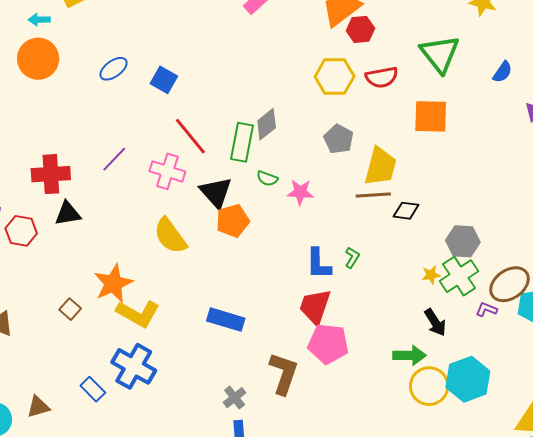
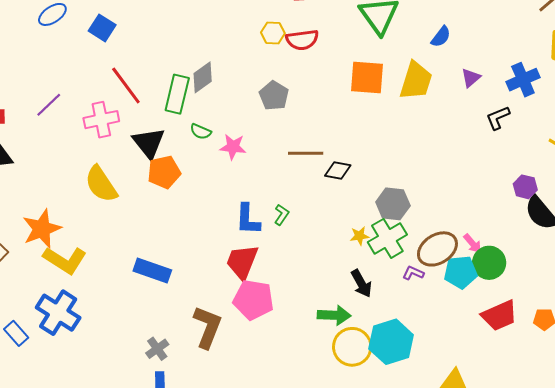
yellow hexagon: (335, 77) -> (273, 33), size x0.6
red semicircle: (382, 77) -> (302, 40), moved
yellow trapezoid: (381, 166) -> (416, 81), moved
pink cross: (167, 171) -> (101, 120), turned -32

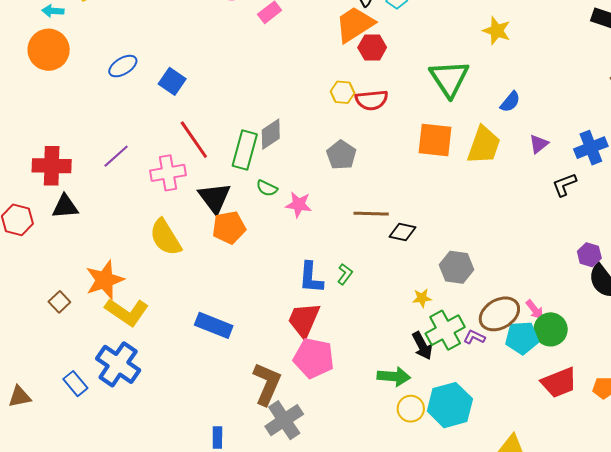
green cross: (387, 238) -> (445, 330), moved
yellow circle: (352, 347) -> (411, 409), size x0.7
gray cross: (157, 349) -> (284, 420), moved, size x1.6

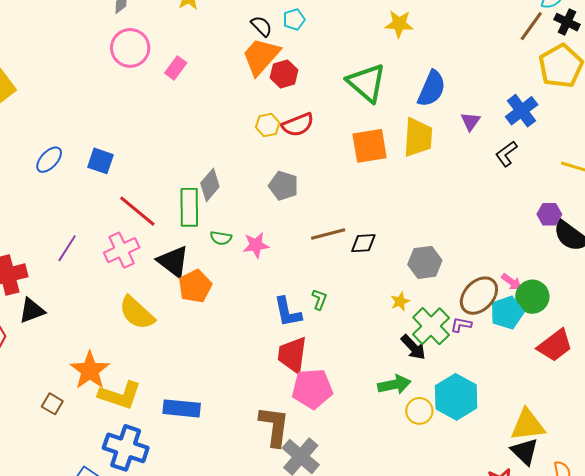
blue semicircle: (510, 102) -> (432, 89), size x1.6
blue rectangle: (214, 325) -> (182, 408), moved

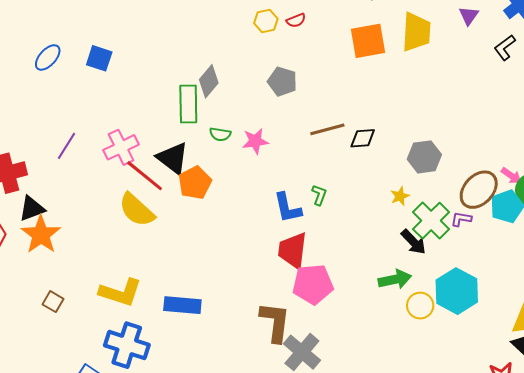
red semicircle: (298, 125) -> (296, 20), size x0.6
red line: (137, 211) -> (145, 176), moved
orange star: (90, 370) -> (41, 235), moved

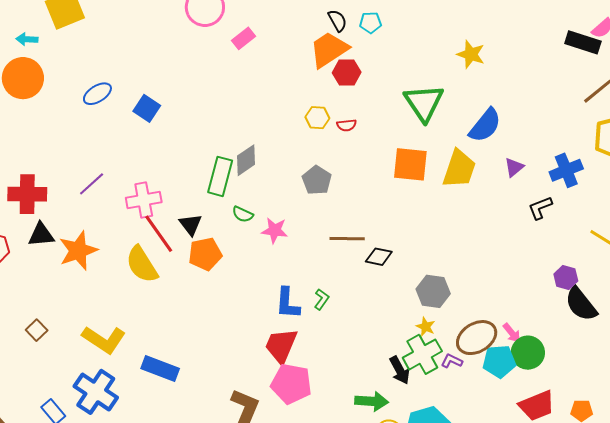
black triangle: (173, 158) -> (190, 224), size x0.7
yellow star: (400, 196) -> (426, 327), moved, turned 30
orange star: (41, 235) -> (78, 251), moved

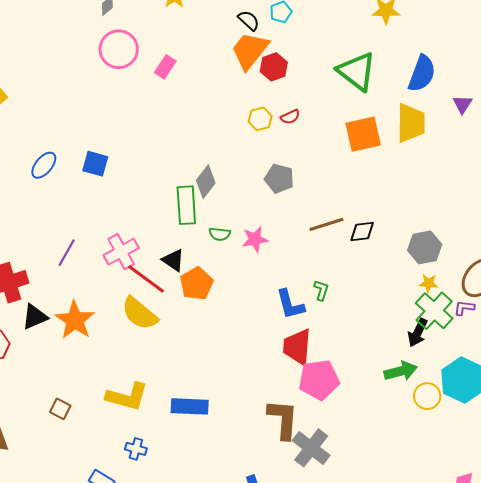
black arrow: (400, 370) -> (418, 333), turned 72
blue cross: (96, 392) -> (136, 449), size x0.5

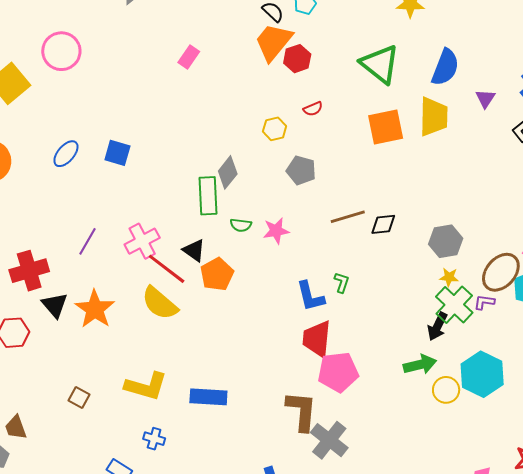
pink circle: (119, 49) -> (61, 51), moved
yellow hexagon: (260, 119) -> (275, 129), moved
black triangle: (35, 317) -> (55, 305), turned -48

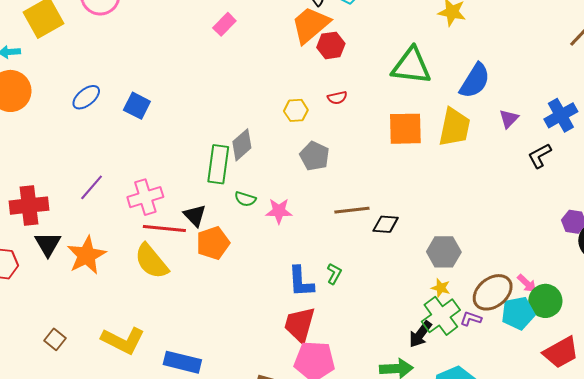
green triangle: (380, 64) -> (411, 66), turned -42
red line: (167, 269) -> (164, 229), turned -42

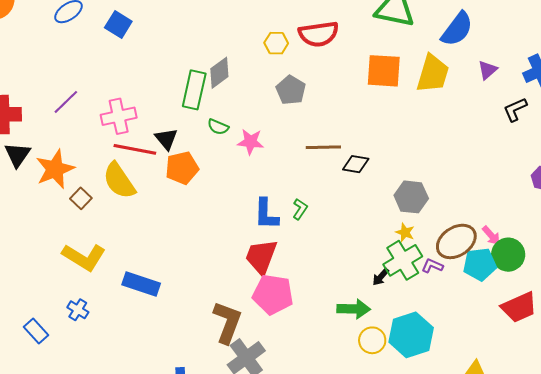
red semicircle: (337, 98) -> (319, 34), size x2.0
black arrow: (420, 334) -> (381, 277), size x0.7
brown square: (55, 339) -> (81, 198), moved

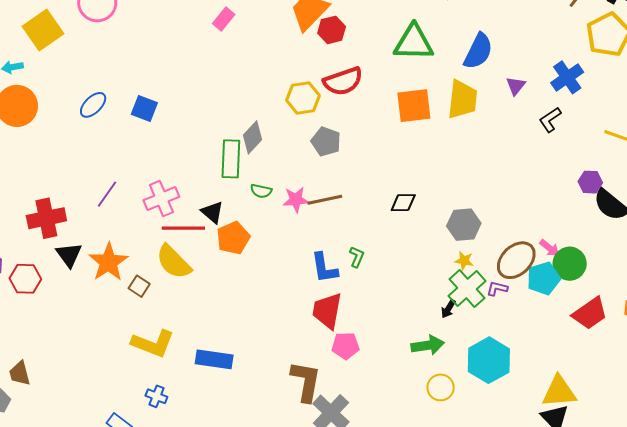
yellow hexagon: (276, 43) -> (303, 98), size x1.4
brown line: (323, 147) -> (325, 200), moved
pink pentagon: (273, 294) -> (346, 346), size x0.7
yellow circle: (372, 340) -> (441, 387), moved

